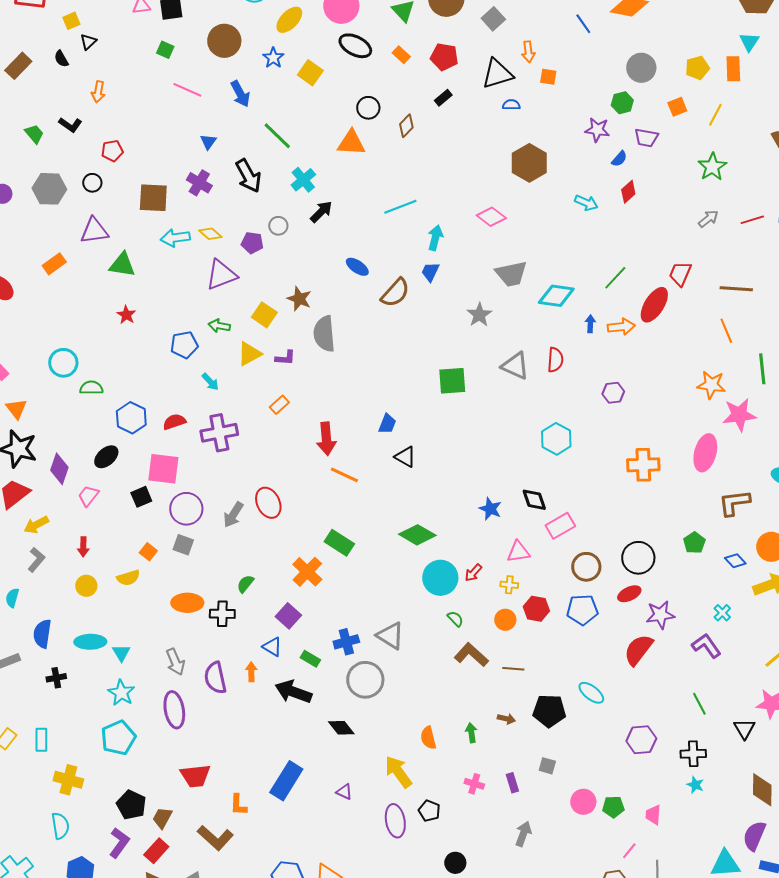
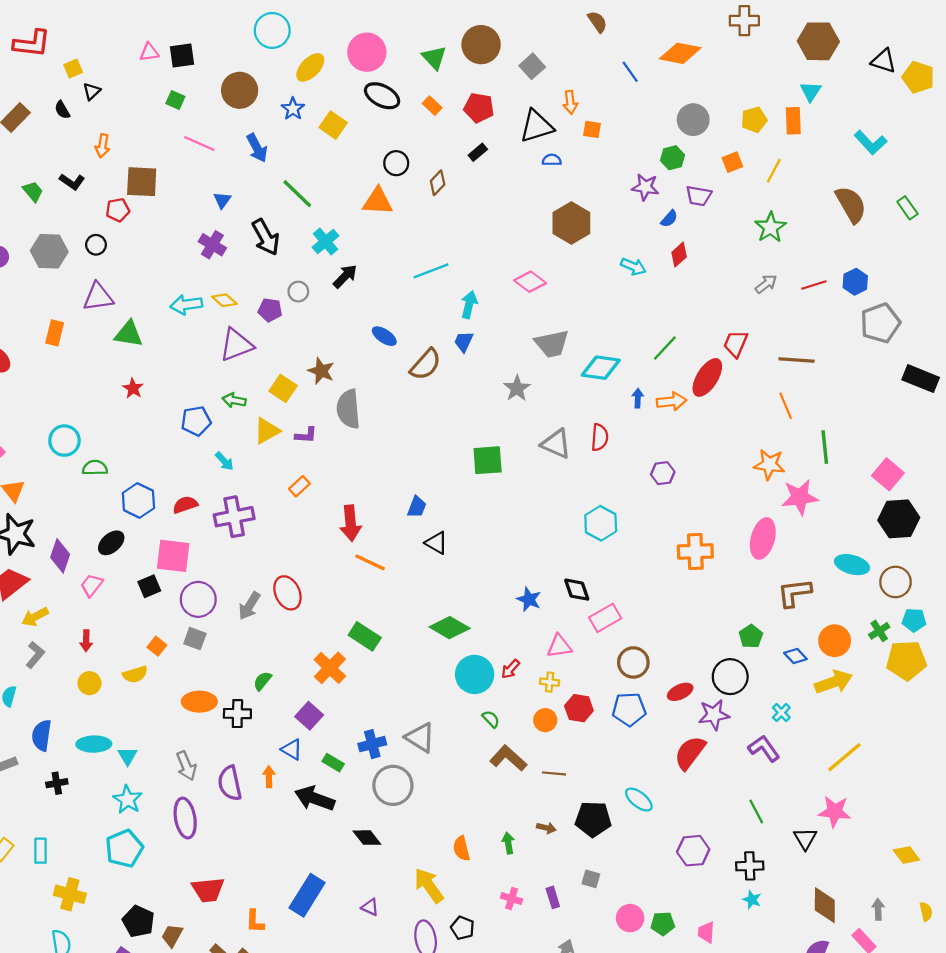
brown square: (153, 198) -> (142, 182), moved
orange rectangle: (54, 264) -> (55, 333), turned -40
black circle: (638, 558) -> (730, 677), moved

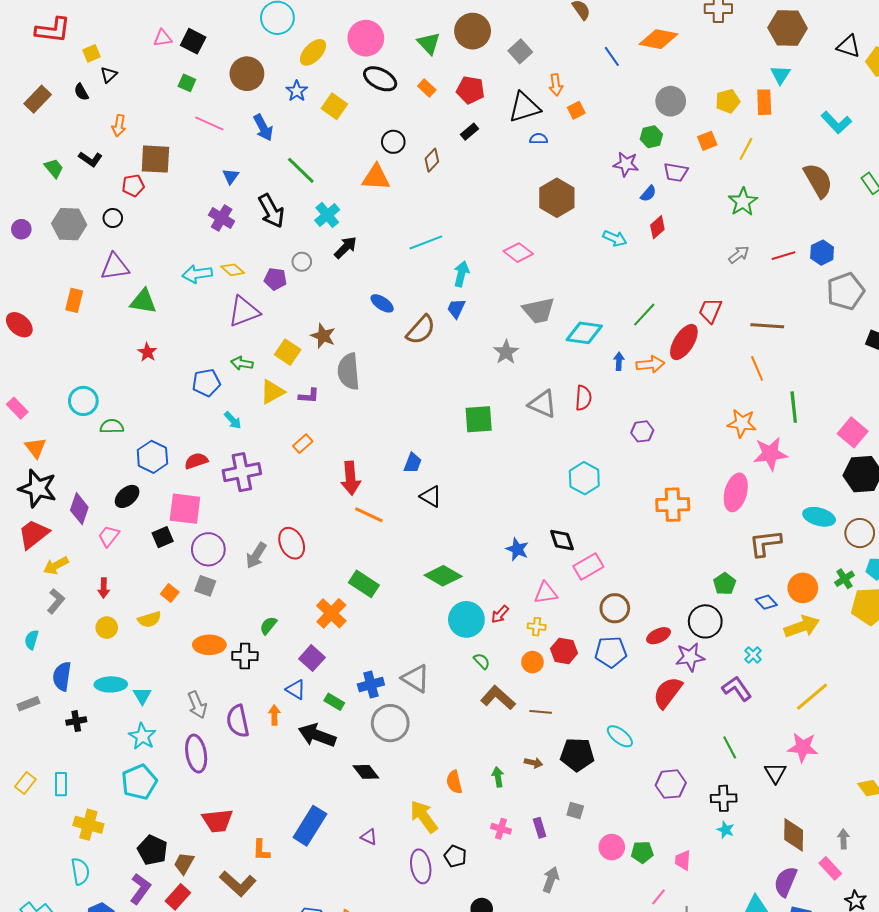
black square: (182, 55) -> (193, 41), turned 35
orange square: (592, 129) -> (576, 110), turned -36

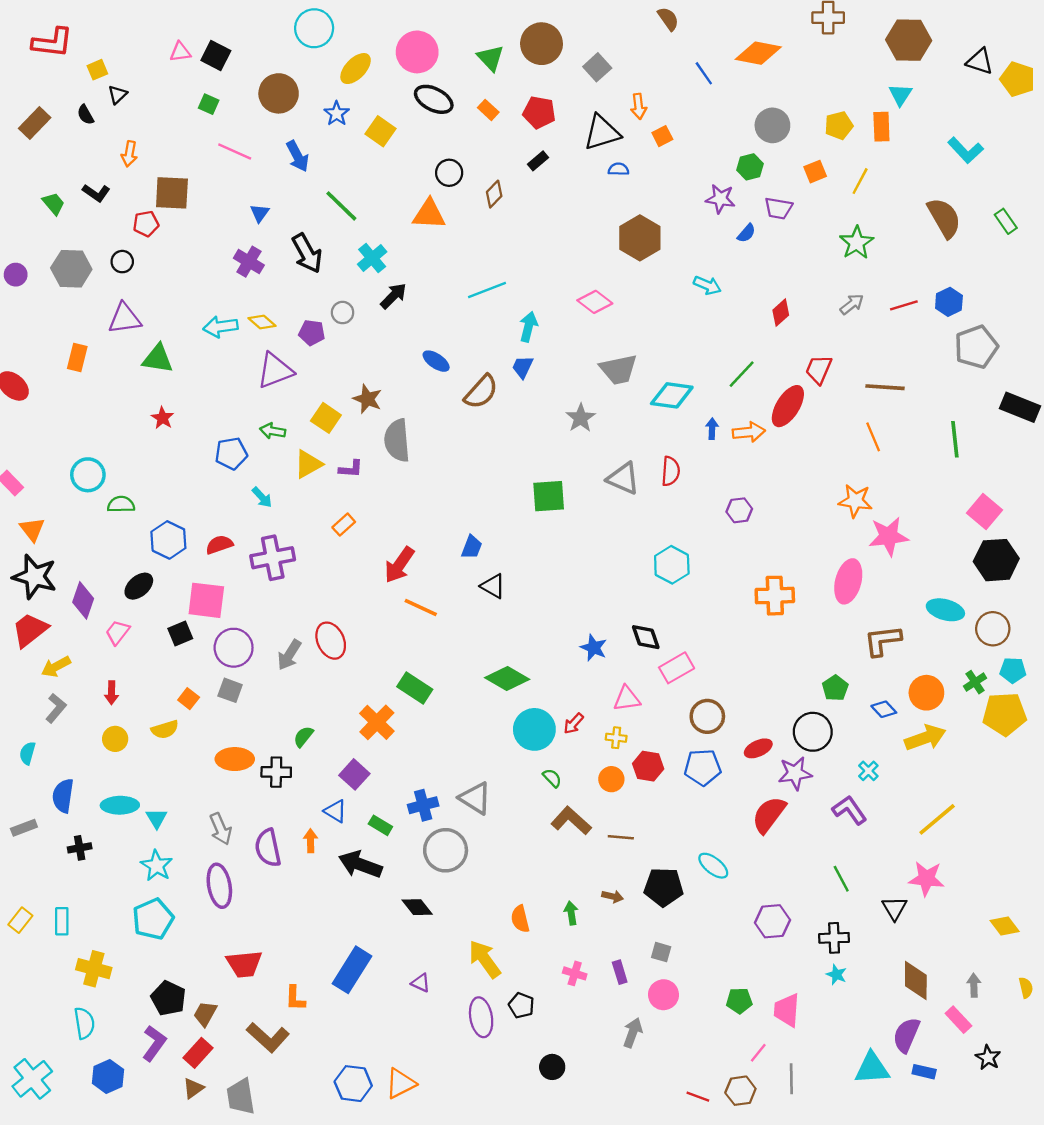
red diamond: (657, 227) -> (781, 313), moved
green line: (794, 407) -> (955, 439), moved
red arrow: (351, 478) -> (399, 565), turned 40
pink circle: (612, 847) -> (664, 995), moved
pink trapezoid: (683, 860) -> (787, 1010), size x1.4

